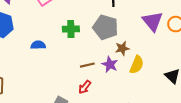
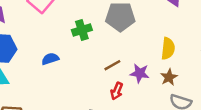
brown star: (122, 48) -> (169, 77), moved
purple star: (110, 65) -> (140, 73), moved

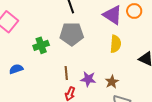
yellow semicircle: (168, 49) -> (116, 44), moved
brown line: (112, 65) -> (66, 73), turned -64

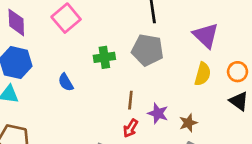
orange circle: (134, 11) -> (238, 72), moved
blue semicircle: (16, 69) -> (66, 82), turned -112

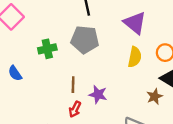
brown star: (188, 123) -> (155, 96), moved

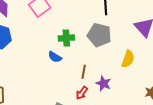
yellow semicircle: (135, 57) -> (128, 59), moved
blue semicircle: (15, 73) -> (55, 57), moved, turned -32

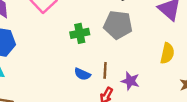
blue semicircle: (55, 57) -> (82, 74), moved
yellow semicircle: (128, 59) -> (167, 53), moved

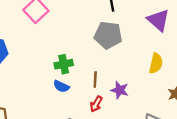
green cross: (80, 33) -> (64, 64), moved
blue semicircle: (82, 74) -> (61, 86), moved

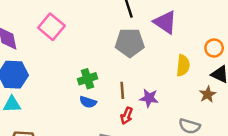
purple triangle: (158, 20) -> (165, 22), moved

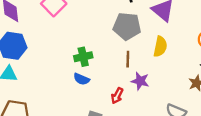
yellow semicircle: (183, 65) -> (160, 47), moved
brown line: (122, 90) -> (128, 59), moved

